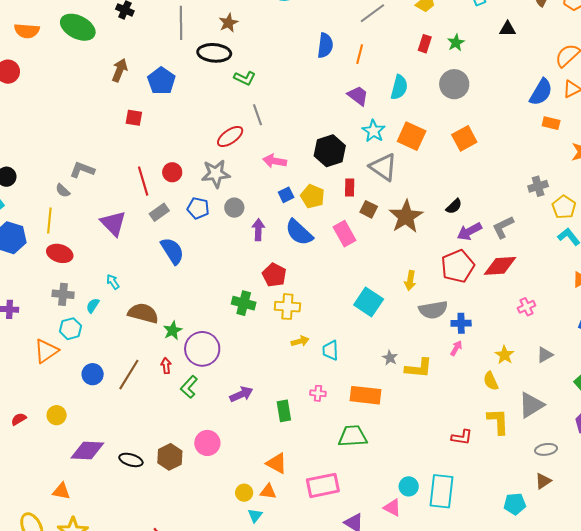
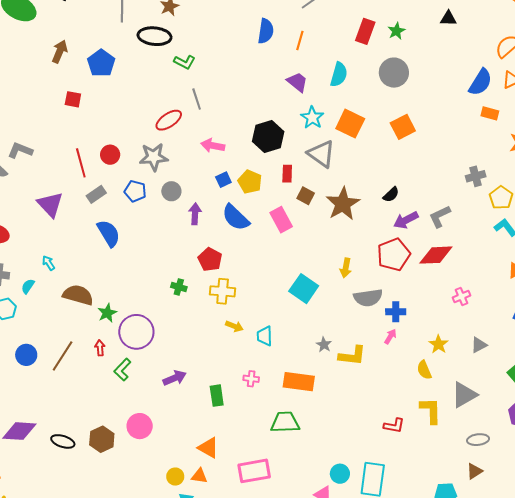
red rectangle: (425, 44) -> (365, 31), size x1.4
green cross: (244, 303) -> (179, 287), size x0.7
yellow arrow: (300, 341) -> (234, 326), turned 36

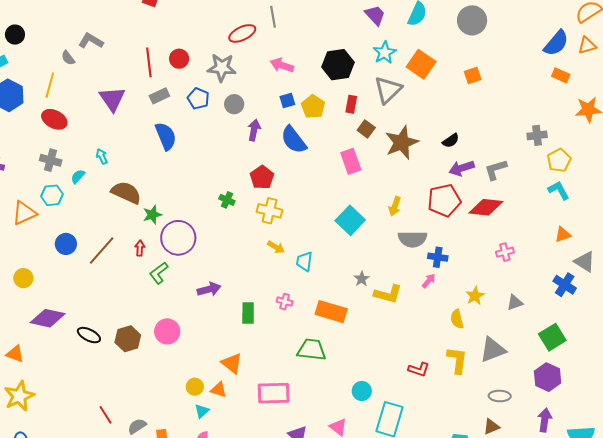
orange square: (403, 127) -> (473, 76), size x0.7
gray triangle: (321, 154) -> (388, 90), turned 32
pink rectangle: (281, 220) -> (351, 161), moved
cyan circle: (340, 474) -> (362, 391), moved

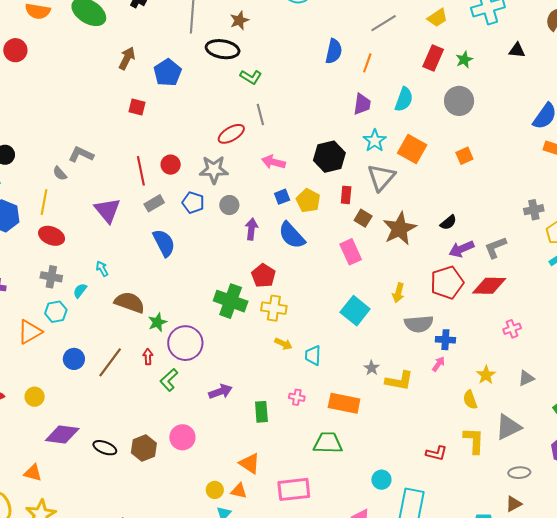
purple trapezoid: (375, 15) -> (362, 104), turned 55
green cross: (227, 200) -> (231, 301), size x2.0

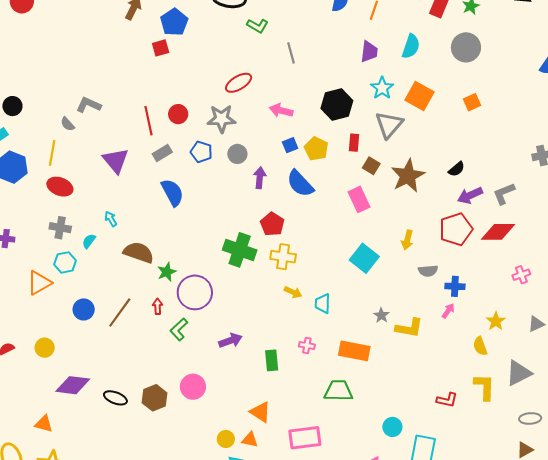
red square: (137, 107) -> (161, 48), moved, turned -30
gray line: (260, 115) -> (291, 53), moved
gray semicircle: (419, 324) -> (428, 271), size x0.7

